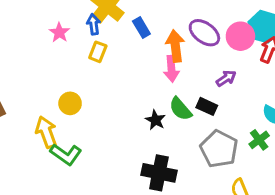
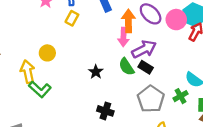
purple arrow: (226, 78) -> (144, 49), moved, size x1.6
black star: (155, 120) -> (96, 72), moved
black cross: (159, 173) -> (105, 111), size x0.7

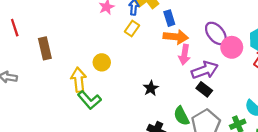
pink circle: (176, 20) -> (232, 47), moved
orange arrow: (128, 21) -> (176, 37), moved, turned 90
green semicircle: (126, 67) -> (181, 116), moved

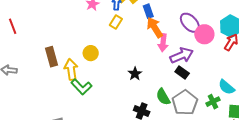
orange arrow: (176, 37) -> (155, 27), turned -125
brown rectangle: (45, 48) -> (52, 57), moved

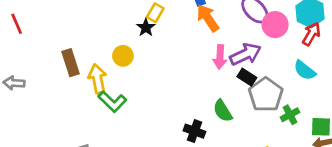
pink arrow: (163, 43) -> (220, 57), moved
black star: (135, 74) -> (146, 28), moved
cyan semicircle: (227, 87) -> (305, 70), moved
gray pentagon: (185, 103) -> (266, 95), moved

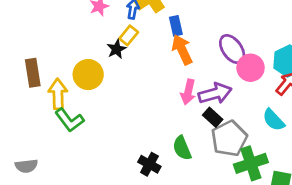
yellow circle: (123, 56) -> (88, 75), size x1.4
green cross: (290, 115) -> (251, 163), size x1.6

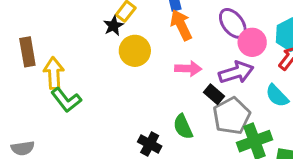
yellow circle: (88, 75) -> (135, 51), moved
pink arrow: (188, 92) -> (188, 69), turned -100
purple arrow: (215, 93) -> (236, 72), moved

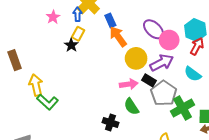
yellow circle: (135, 51) -> (136, 58), moved
brown rectangle: (27, 52) -> (15, 60), moved
pink arrow: (188, 69) -> (129, 84), moved

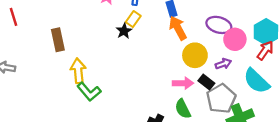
purple ellipse: (153, 29) -> (219, 25), turned -35
purple arrow: (162, 63) -> (223, 64), size x0.6
cyan semicircle: (193, 74) -> (257, 81), size x1.4

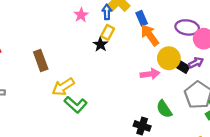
yellow arrow: (78, 71) -> (63, 87), turned -110
black rectangle: (206, 82) -> (182, 66), moved
pink arrow: (183, 83) -> (150, 74), moved

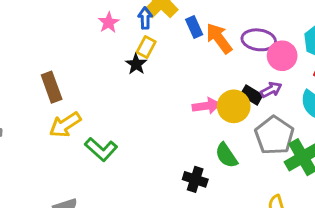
orange arrow: (150, 35) -> (219, 38), moved
yellow circle: (169, 58) -> (234, 106), moved
yellow arrow: (63, 87) -> (65, 125), moved

